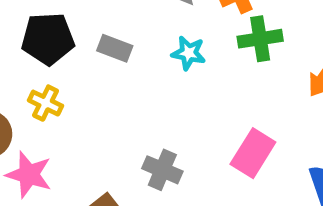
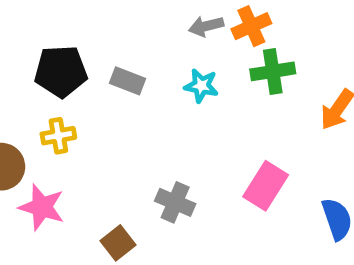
yellow cross: (46, 103) -> (58, 136), turned -36

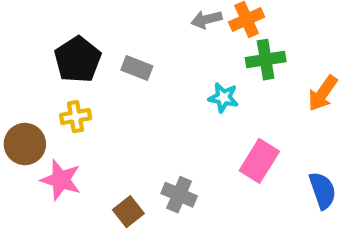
black pentagon: (61, 71) -> (78, 60), turned -30
cyan star: (201, 86) -> (223, 98), moved
gray cross: (175, 202) -> (179, 195), moved

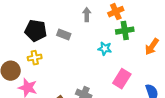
gray arrow: (206, 19) -> (87, 15), moved, turned 104
black pentagon: (78, 60) -> (36, 31), turned -30

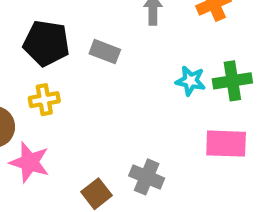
green cross: (125, 31) -> (232, 81), moved
pink rectangle: (122, 79) -> (226, 144), turned 60

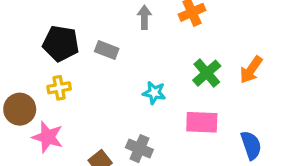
cyan star: (191, 81) -> (154, 93), moved
green cross: (232, 81) -> (207, 73), turned -32

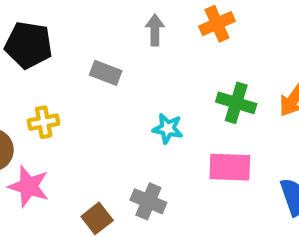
black pentagon: (61, 44) -> (29, 45), moved
green cross: (207, 73) -> (236, 103), turned -32

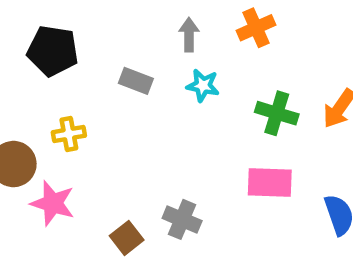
cyan star: (168, 129) -> (203, 85), moved

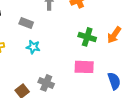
cyan star: (203, 85) -> (33, 47), moved

